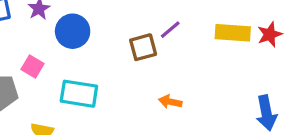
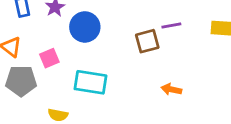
purple line: (170, 30) -> (171, 26), turned 30
pink square: (32, 66) -> (49, 58), turned 36

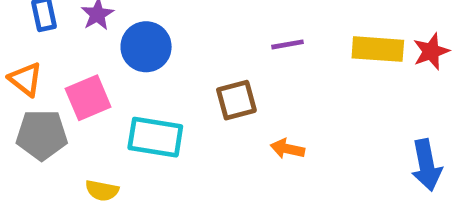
brown square: (147, 41) -> (236, 100), moved
pink square: (49, 58) -> (88, 98), size x1.4

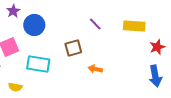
purple line: (287, 44) -> (95, 24), turned 56
red star: (431, 51) -> (157, 47), moved

